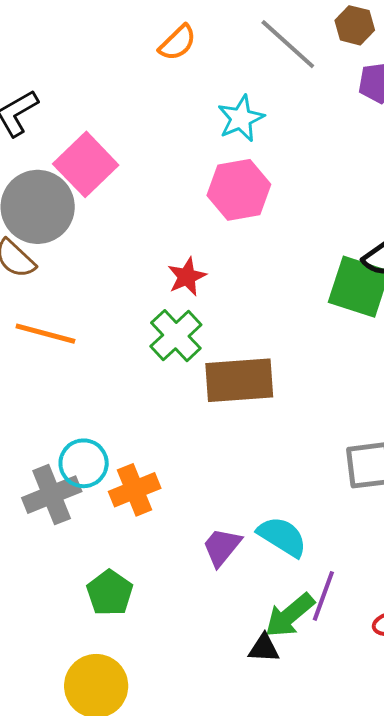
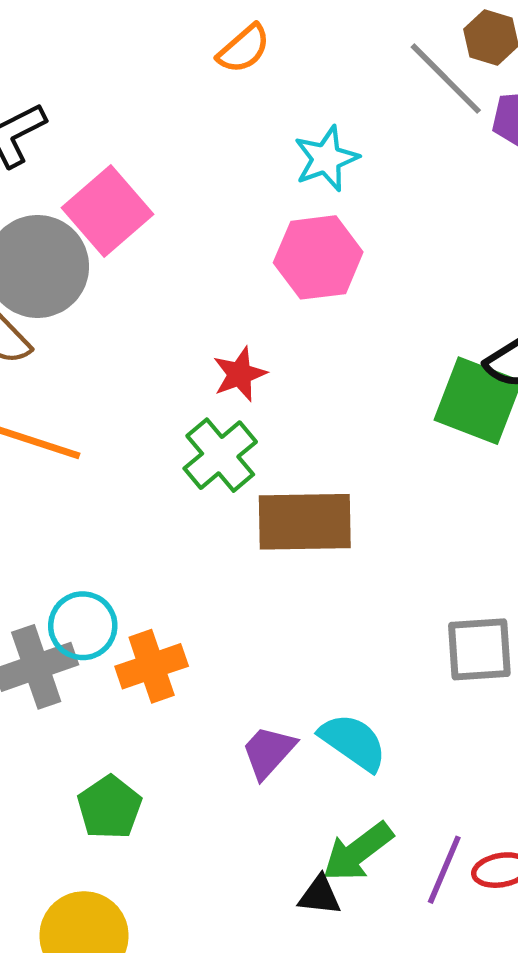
gray line: (288, 44) -> (446, 79), moved
purple line: (323, 596) -> (444, 870), moved

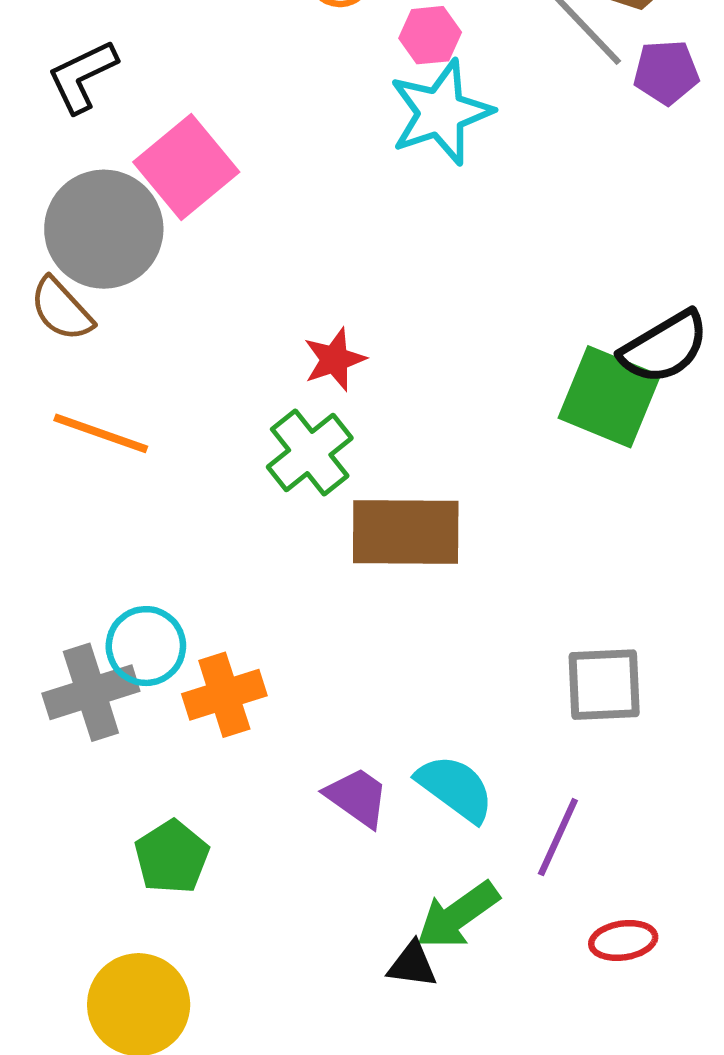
cyan star: (326, 159) -> (441, 112), size x1.4
pink hexagon: (318, 257) -> (430, 35), moved, size x0.6
purple trapezoid: (268, 752) -> (357, 797), turned 82
purple line: (444, 870) -> (558, 837), moved

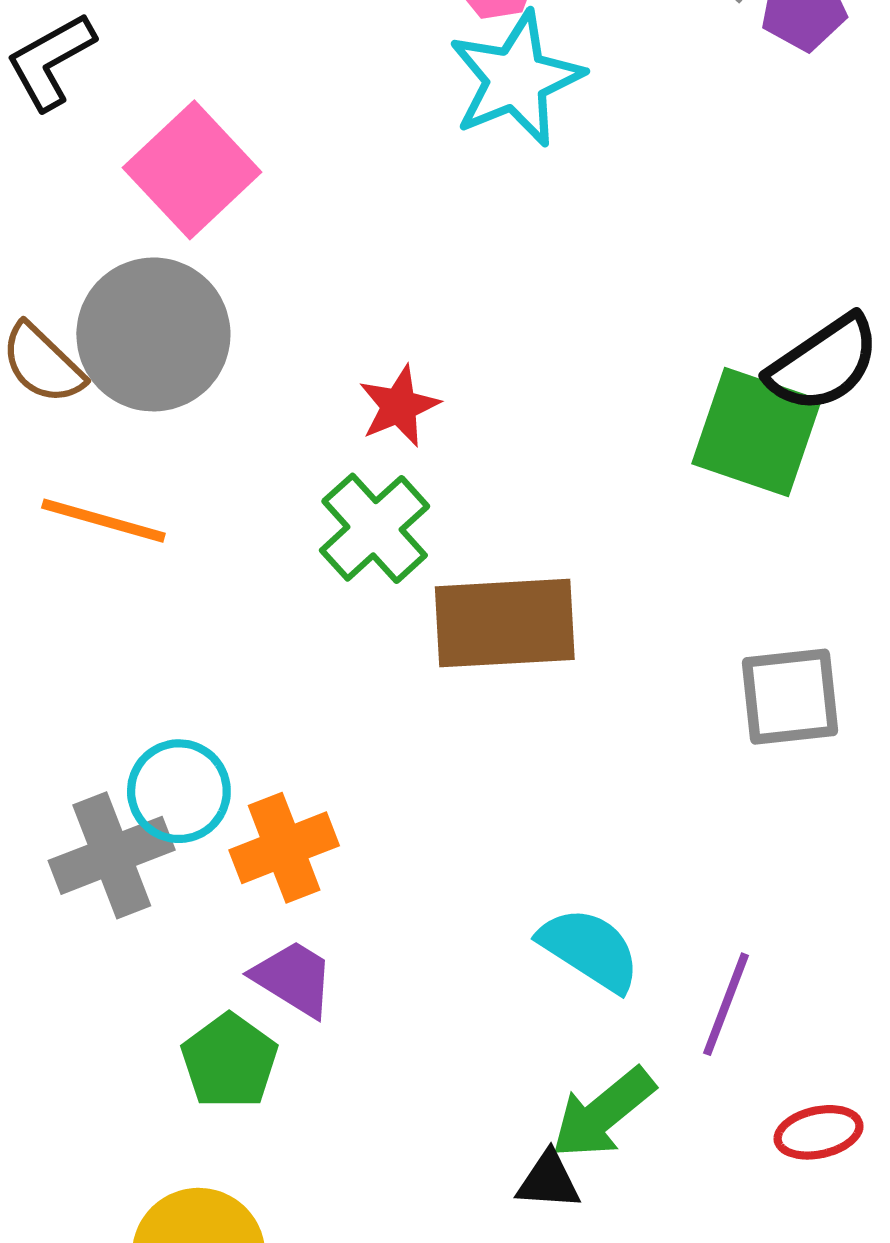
gray circle: (104, 229) -> (153, 334), moved
gray square: (604, 685) -> (790, 697), moved
purple trapezoid: (357, 797) -> (294, 978), moved

